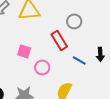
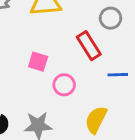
blue line: (79, 60) -> (118, 75), turned -32

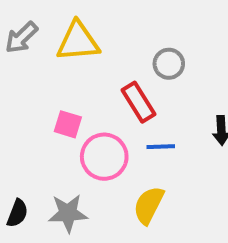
blue line: (118, 75) -> (161, 147), moved
pink circle: (64, 85) -> (104, 157), size x1.5

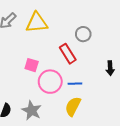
blue line: (161, 147) -> (75, 84), moved
gray star: (68, 213) -> (32, 111), turned 30

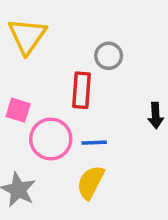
yellow triangle: (37, 23) -> (27, 36), turned -50
red rectangle: (68, 54) -> (81, 90), turned 36

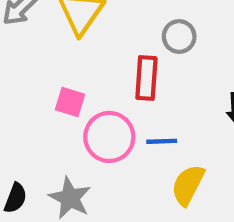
yellow semicircle: (91, 182) -> (188, 185), moved

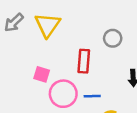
gray circle: (179, 37) -> (113, 38), moved

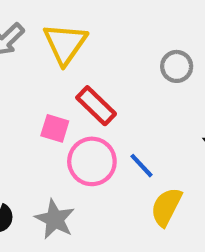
red rectangle: (84, 61) -> (96, 106), moved, turned -50
blue line: (92, 96) -> (142, 166), turned 49

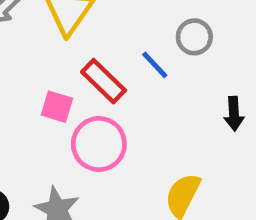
blue line: (142, 166) -> (155, 65), moved

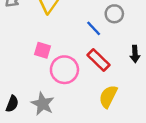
red rectangle: (104, 81) -> (98, 60), moved

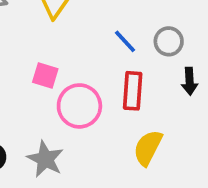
gray circle: (114, 14) -> (169, 41), moved
red rectangle: (98, 60) -> (133, 91), turned 50

